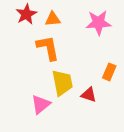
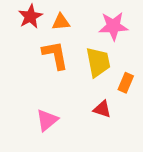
yellow trapezoid: (62, 83) -> (98, 62), moved

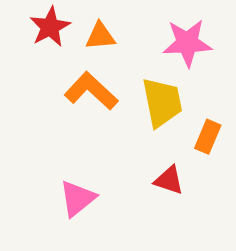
orange L-shape: (55, 55) -> (91, 91), turned -36

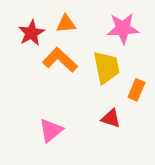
red star: (50, 27) -> (31, 33), moved

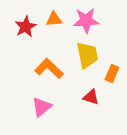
pink star: (123, 28) -> (86, 20), moved
orange L-shape: (60, 60) -> (49, 69), moved

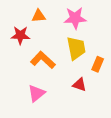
orange triangle: (54, 19) -> (39, 16), moved
red star: (26, 27) -> (20, 35), moved, turned 30

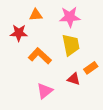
orange rectangle: (98, 64) -> (91, 68), moved, turned 32
pink triangle: (36, 93) -> (45, 91), moved

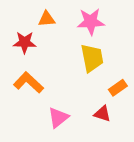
orange L-shape: (40, 56) -> (28, 83), moved
red triangle: (74, 79) -> (102, 114), moved

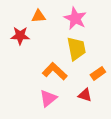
pink star: (91, 22) -> (75, 18), turned 30
orange L-shape: (28, 83) -> (55, 71), moved

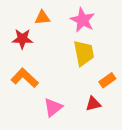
orange L-shape: (55, 71) -> (25, 78), moved
red triangle: (85, 95) -> (93, 104), turned -32

